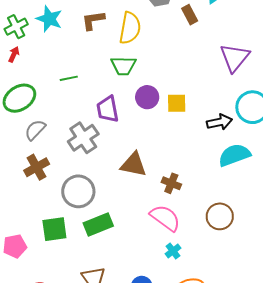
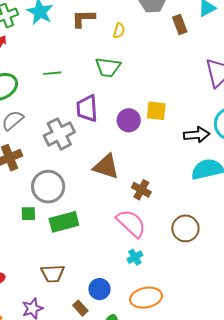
yellow semicircle: (130, 28) -> (119, 31), size x0.5
purple circle: (147, 97) -> (129, 120), moved
green square: (54, 229) -> (28, 214), moved, size x0.6

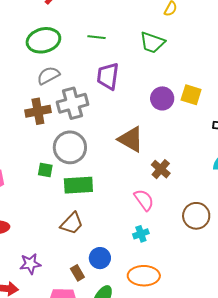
purple trapezoid: (87, 108) -> (108, 76), moved
gray cross: (59, 134) -> (72, 103), moved
pink semicircle: (131, 223) -> (144, 200), size x0.7
brown trapezoid: (53, 273) -> (72, 223), moved, turned -55

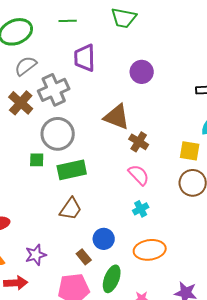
yellow square: (191, 95) -> (190, 151), moved
brown cross: (38, 111) -> (21, 103), turned -30
brown cross: (161, 169) -> (139, 142), moved

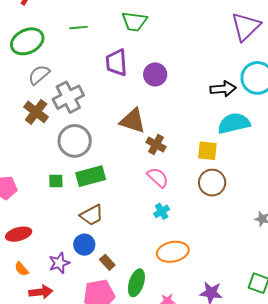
purple trapezoid: (85, 58) -> (116, 63), moved
green square: (37, 160) -> (56, 181), moved
brown trapezoid: (71, 209) -> (92, 215), turned 30
blue circle: (104, 239) -> (84, 245), moved

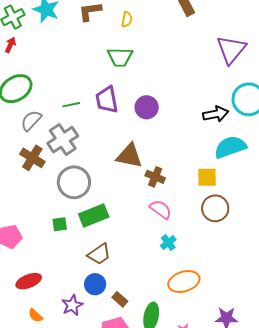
green line: (79, 28) -> (71, 105), moved

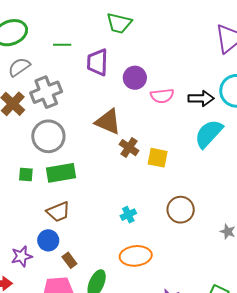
green line: (71, 105) -> (62, 45), moved
cyan semicircle: (230, 147) -> (209, 134), turned -40
yellow square: (207, 177) -> (158, 158), moved
brown circle: (215, 208) -> (181, 210), moved
pink semicircle: (161, 209) -> (162, 96), moved, turned 125

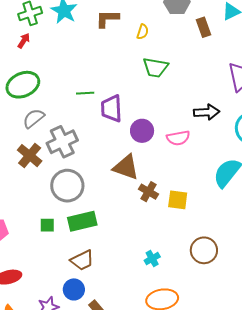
green trapezoid: (119, 23) -> (155, 67), moved
green line: (62, 45) -> (85, 93), moved
purple circle: (135, 78) -> (142, 131), moved
black arrow: (201, 98) -> (207, 112), moved

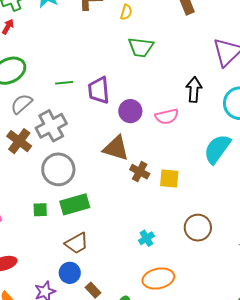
green line: (85, 93) -> (64, 83), moved
black arrow: (207, 112) -> (194, 89), turned -80

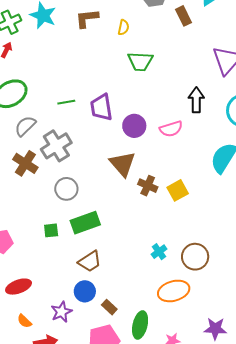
brown triangle: (116, 148) -> (122, 164), turned 36
gray circle: (58, 169) -> (66, 189), size x0.7
yellow square: (169, 178) -> (178, 190), turned -30
brown circle: (198, 228) -> (195, 257), moved

